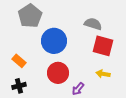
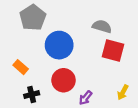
yellow arrow: (103, 74) -> (123, 92), moved, turned -72
black cross: (19, 86) -> (32, 95), moved

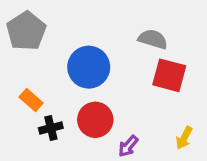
gray pentagon: (33, 18) -> (26, 31), moved
black cross: (32, 95) -> (51, 128), moved

